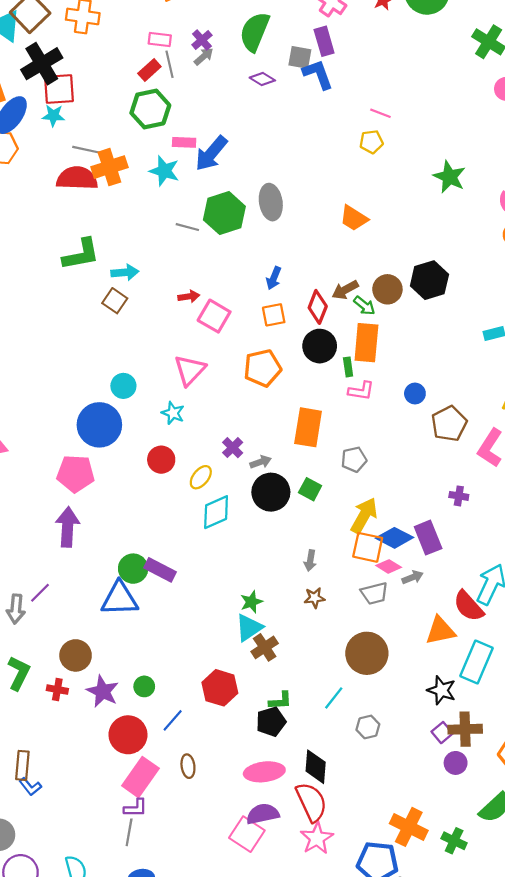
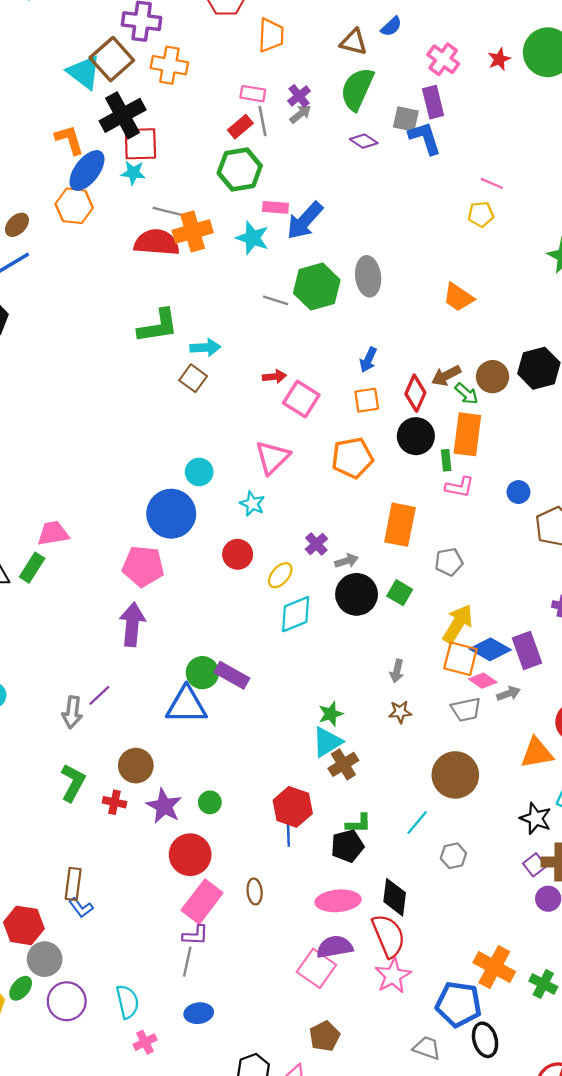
blue line: (173, 720) -> (288, 833), moved, turned -45

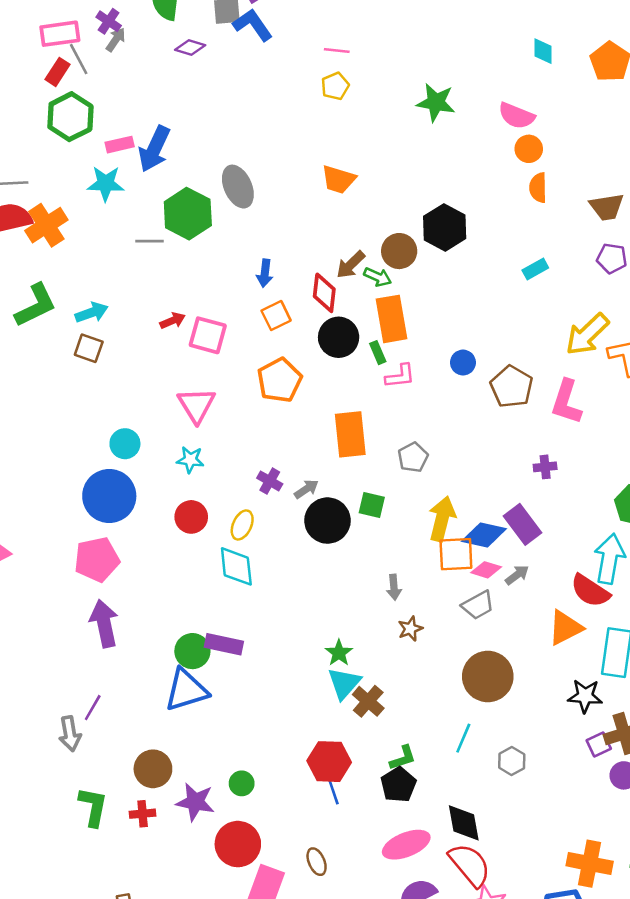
pink rectangle: (253, 94) -> (60, 34), size x1.4
orange cross: (193, 231) -> (46, 225), moved
cyan diamond: (296, 614) -> (236, 566), moved, turned -57
purple square: (535, 865) -> (599, 745), turned 30

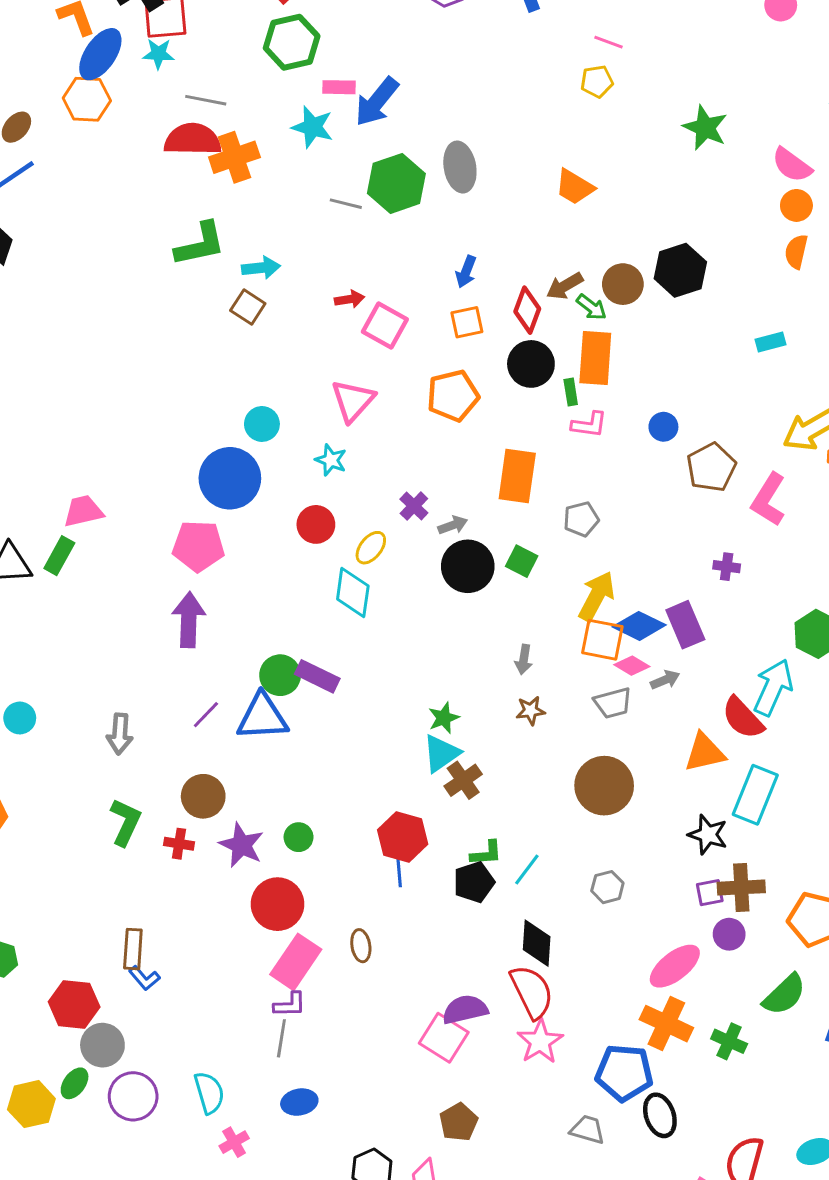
purple line: (93, 708) -> (206, 715), moved
cyan line: (463, 738) -> (527, 869), moved
pink ellipse: (406, 845) -> (675, 966), moved, turned -30

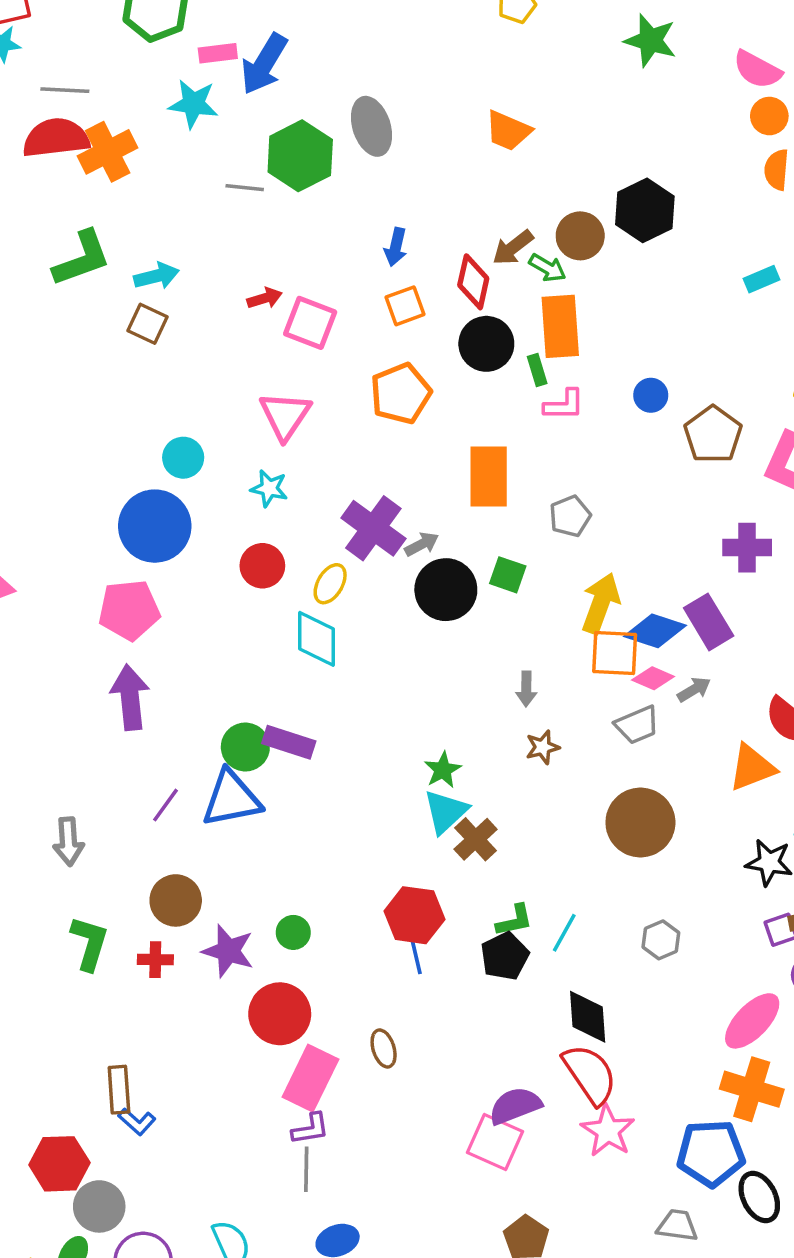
purple cross: (414, 506) -> (373, 528), size x1.8
purple cross: (727, 567) -> (747, 548), size x1.5

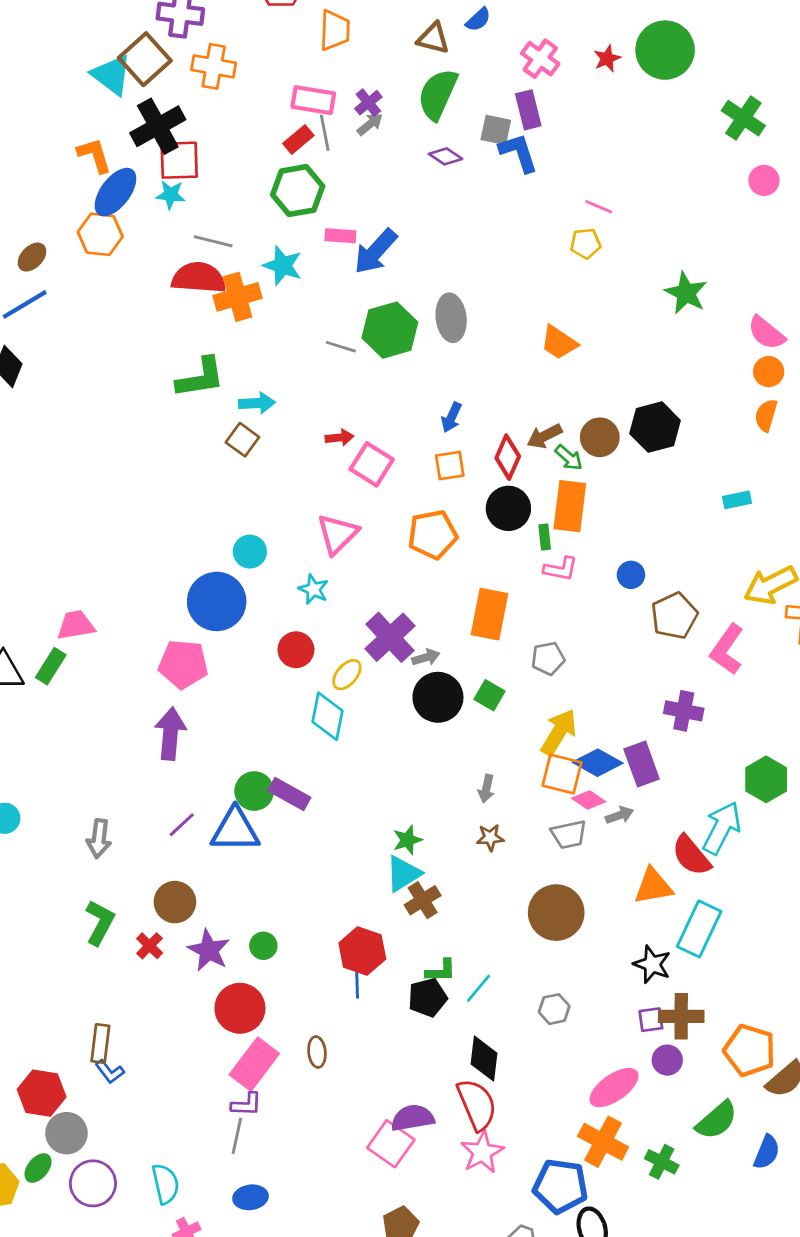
cyan star: (193, 104) -> (283, 266), moved
red cross: (155, 960) -> (150, 946), turned 32

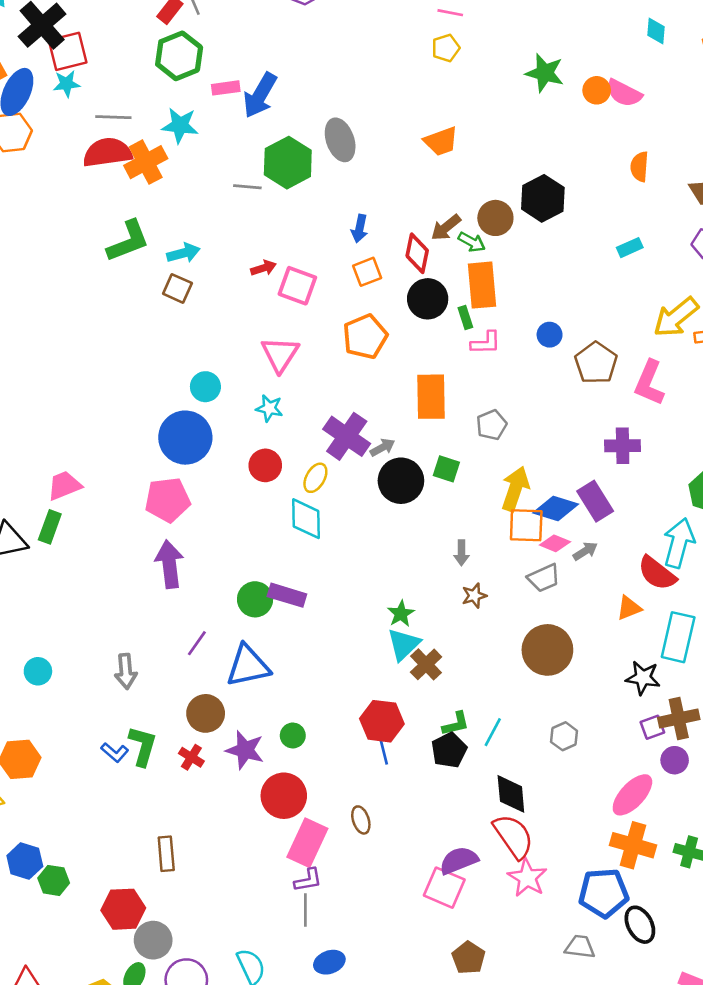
orange trapezoid: (559, 343) -> (441, 141), turned -42
orange circle: (769, 372) -> (597, 90), moved
blue triangle: (235, 830) -> (248, 666), moved
orange triangle: (653, 886) -> (629, 608), size x0.7
blue L-shape: (110, 1072) -> (115, 752), moved

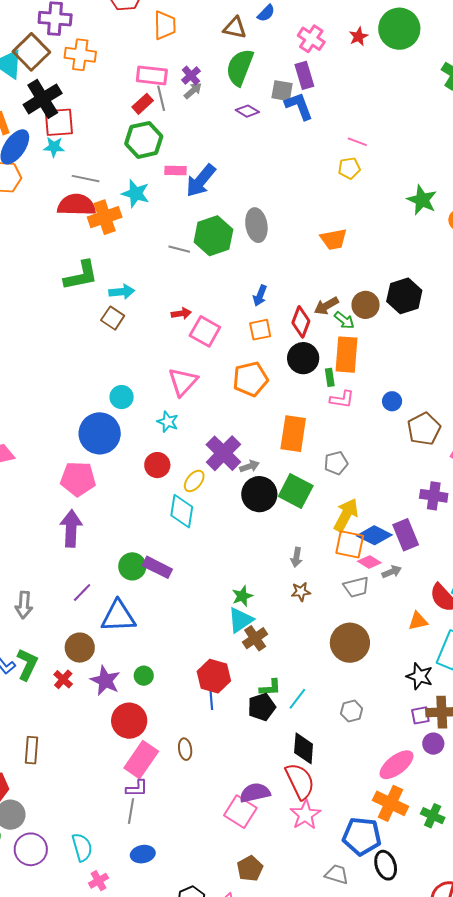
green square: (446, 469) -> (296, 491), size x1.6

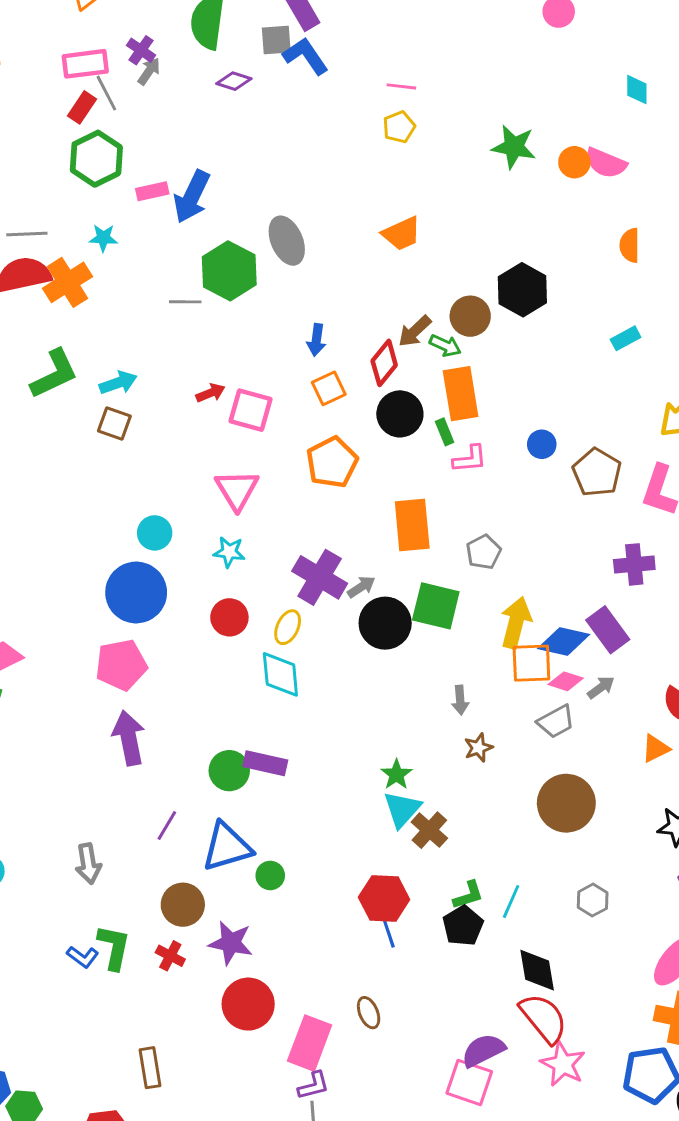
cyan star: (136, 193) -> (103, 238), size x0.7
red diamond: (301, 322) -> (384, 363), turned 32
green circle: (144, 676) -> (270, 875), moved
red circle: (129, 721) -> (248, 1004), moved

